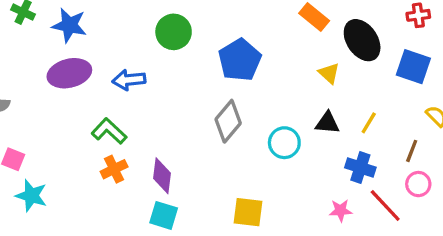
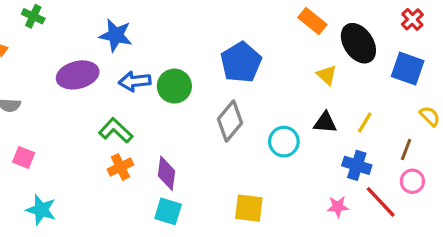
red cross: (418, 15) -> (412, 19), turned -35
blue star: (69, 25) -> (116, 35), moved
green circle: (174, 32) -> (174, 86), moved
cyan star: (31, 196) -> (41, 210), moved

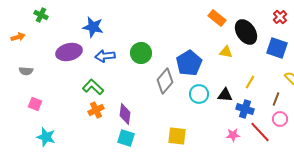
blue pentagon: (241, 62) -> (189, 63), moved
yellow triangle: (327, 75) -> (226, 52), turned -32
green circle: (174, 86) -> (141, 53), moved
black triangle: (325, 123) -> (225, 95), moved

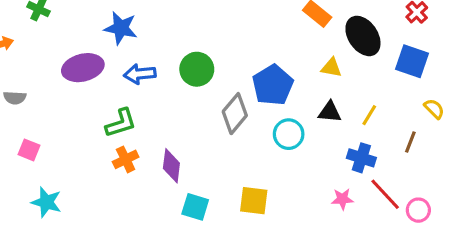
green L-shape: (93, 87) -> (121, 123), turned 120
black triangle: (225, 95) -> (330, 112), moved
pink circle: (280, 119) -> (418, 210), moved
cyan square: (126, 138) -> (195, 207), moved

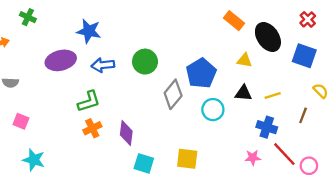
yellow line: (369, 115) -> (273, 96), turned 42

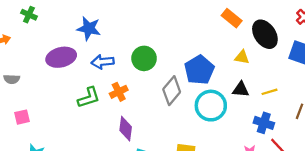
cyan circle: (213, 110) -> (211, 106), size x1.4
pink square: (21, 121) -> (22, 117), turned -35
orange cross: (92, 128) -> (119, 92), moved

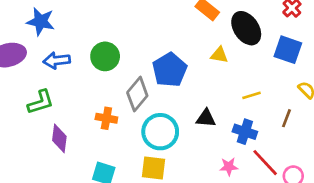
black triangle: (241, 89) -> (206, 118), moved
orange cross: (119, 92) -> (106, 118), moved, turned 36
cyan circle: (211, 106) -> (160, 132), moved
purple diamond: (126, 129) -> (59, 138), moved

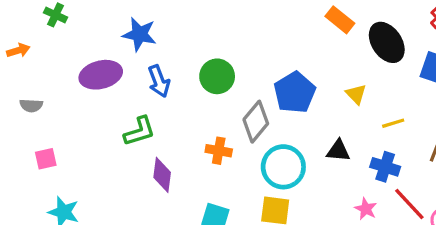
yellow triangle: (219, 55) -> (356, 94), moved, turned 36
blue arrow: (57, 60) -> (159, 81), turned -105
pink star: (229, 167) -> (366, 209), turned 30

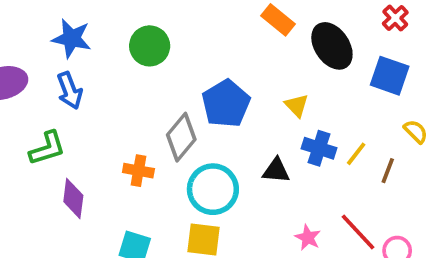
blue star: (139, 34) -> (71, 38), moved
green circle: (217, 76) -> (150, 46), moved
yellow line: (393, 123) -> (356, 154), moved, turned -35
blue cross: (385, 167) -> (319, 148), moved

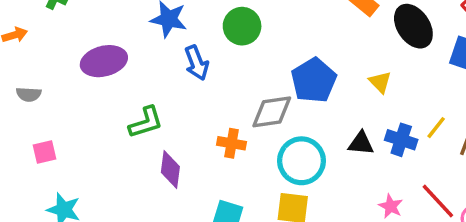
blue arrow: (70, 91) -> (197, 63), moved
gray diamond: (181, 137) -> (272, 112), turned 42
blue cross: (319, 148) -> (401, 140), moved

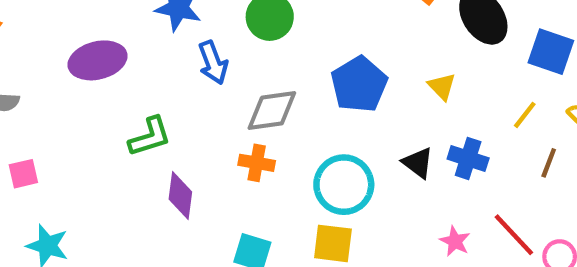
gray diamond: (272, 112) -> (272, 111), moved
yellow line: (436, 128) -> (525, 115), moved
black triangle: (361, 143) -> (418, 163), turned 32

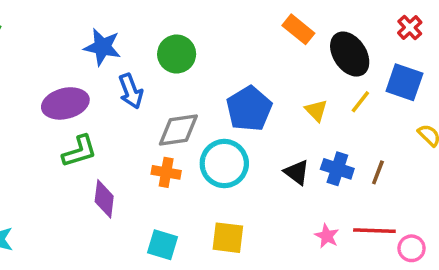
purple ellipse: (98, 60) -> (65, 103), moved
yellow line: (525, 115) -> (360, 102), moved
brown line: (549, 163) -> (378, 172), moved
cyan circle: (344, 185) -> (224, 164), moved
red line: (514, 235) -> (374, 231), turned -45

